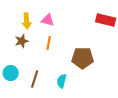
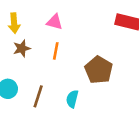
yellow arrow: (27, 21) -> (14, 23), moved
brown pentagon: (83, 58) -> (99, 70), turned 30

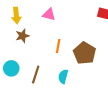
orange line: (56, 51) -> (58, 46), moved

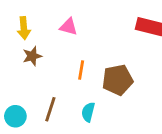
brown pentagon: (85, 53) -> (118, 80), turned 30
cyan circle: (11, 68) -> (15, 116), moved

